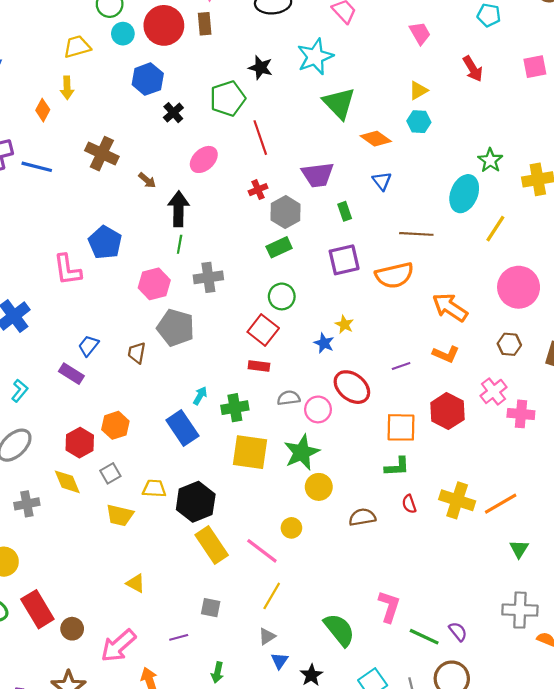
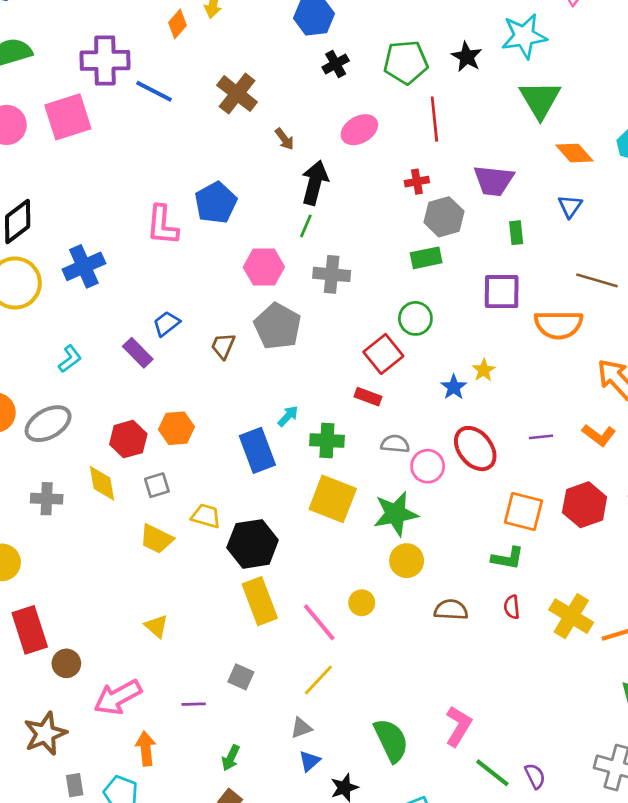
black star: (260, 68) -> (467, 57), moved

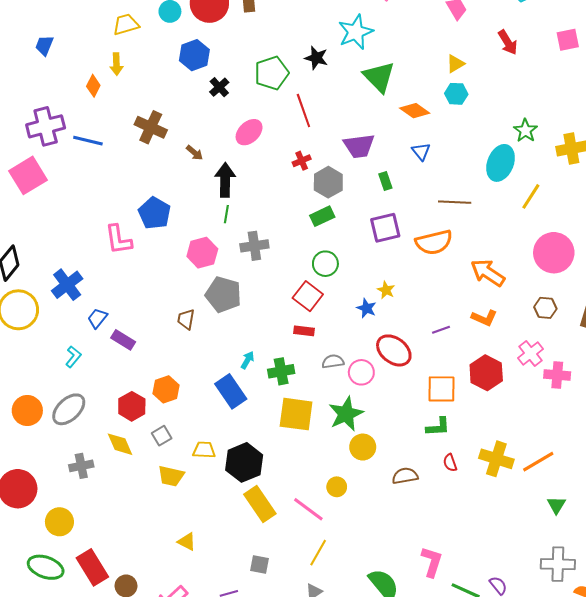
blue trapezoid: (166, 324) -> (97, 318), moved

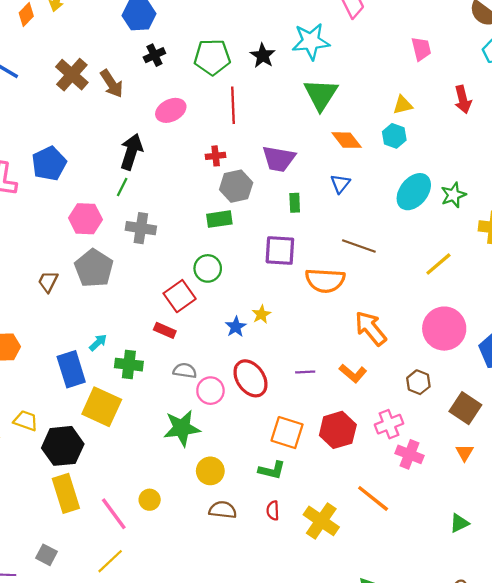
brown arrow: (195, 153) -> (112, 84), moved, size x1.5
cyan ellipse: (501, 163) -> (414, 192), moved
yellow square: (296, 414) -> (102, 407), moved
yellow circle: (363, 447) -> (210, 471), moved
orange line: (538, 462) -> (373, 498), moved, turned 52

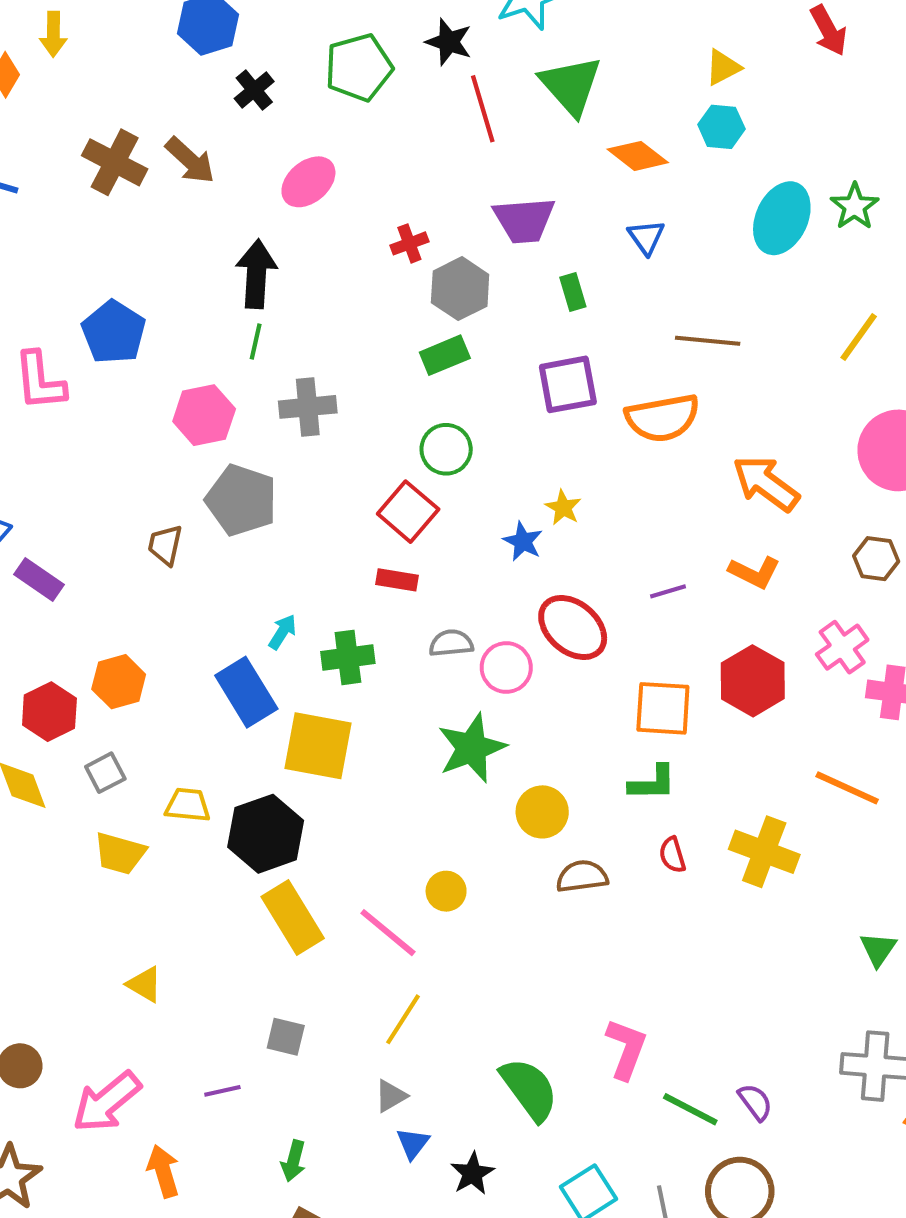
red line: (233, 105) -> (483, 109), moved

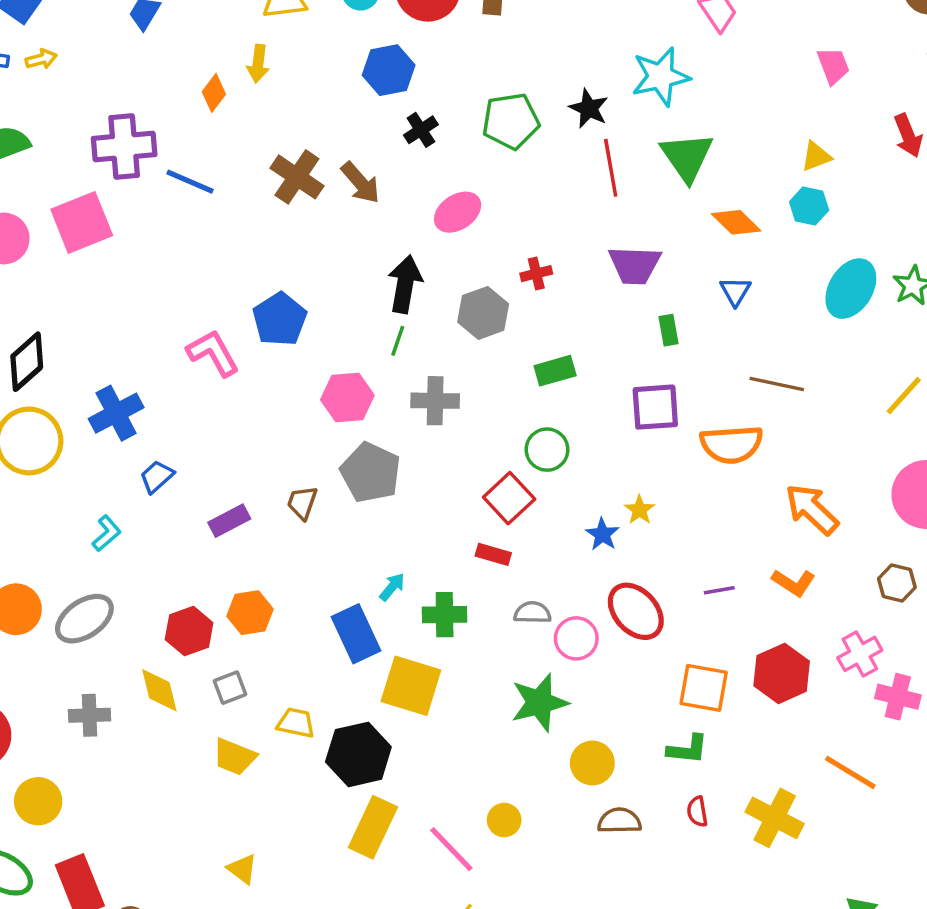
gray hexagon: (460, 289) -> (483, 313), moved
pink L-shape: (40, 381) -> (213, 353), turned 150
purple rectangle: (39, 579) -> (229, 521), moved, turned -69
yellow rectangle: (293, 918) -> (373, 827), turned 50

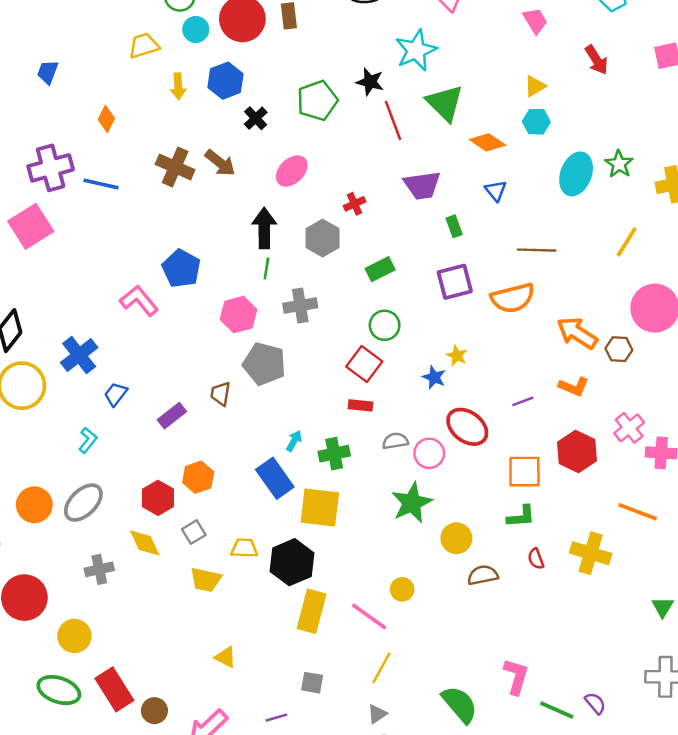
yellow arrow: (258, 64) -> (178, 86), moved
brown hexagon: (897, 583) -> (619, 349), moved

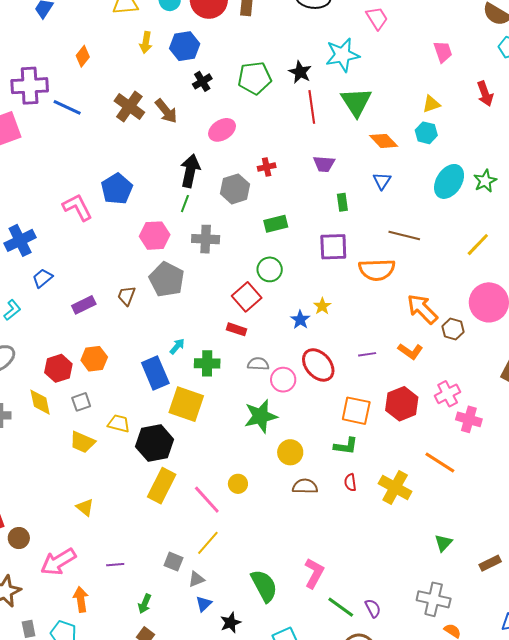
purple trapezoid: (422, 185) -> (324, 164), size x0.7
gray square: (312, 683) -> (174, 562), moved

